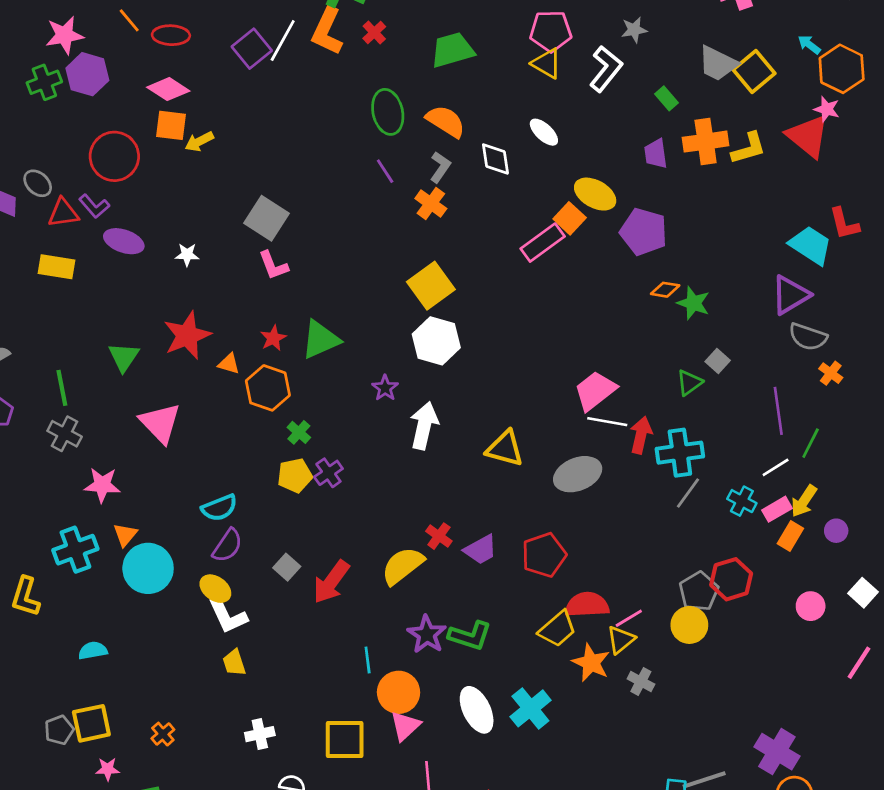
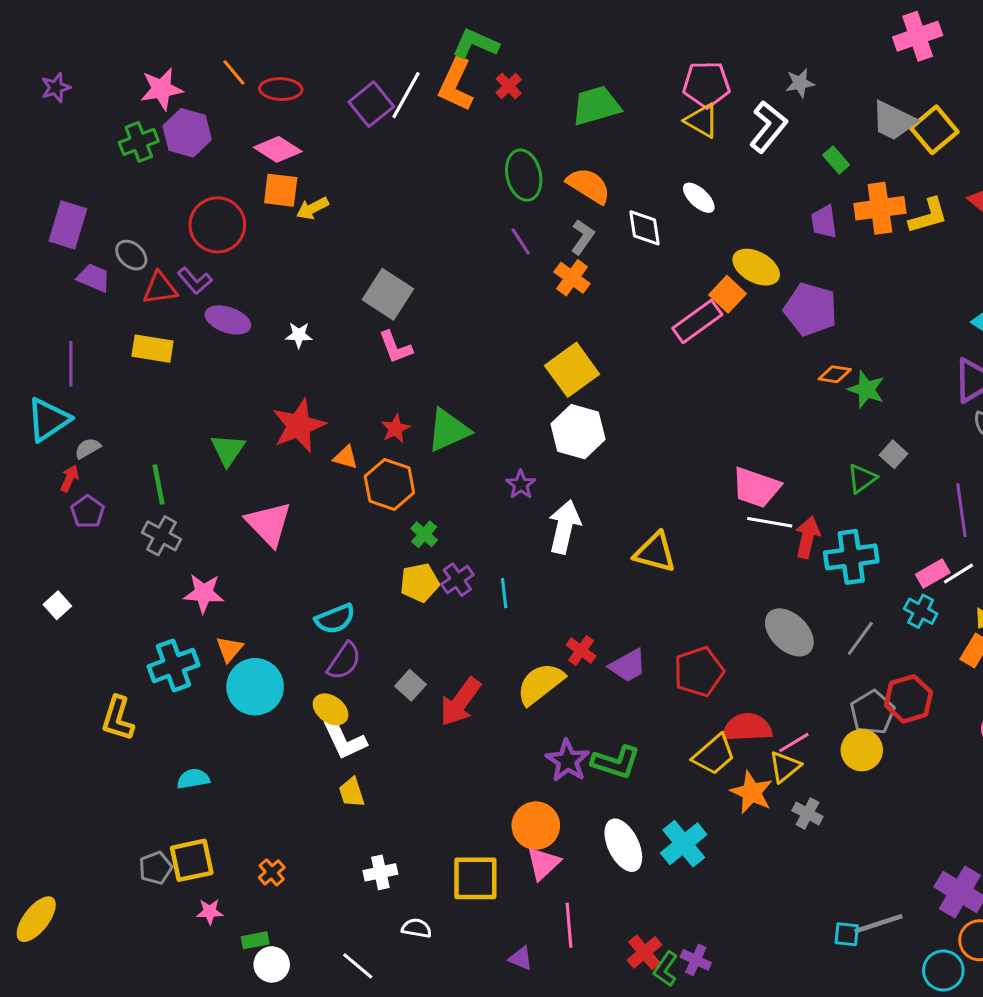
pink trapezoid: (595, 391) -> (756, 487), turned -123
gray ellipse: (578, 474) -> (789, 632), moved, turned 66
gray line: (688, 493) -> (860, 638), moved
pink rectangle: (777, 509) -> (933, 574), moved
cyan line: (368, 660) -> (504, 593), moved

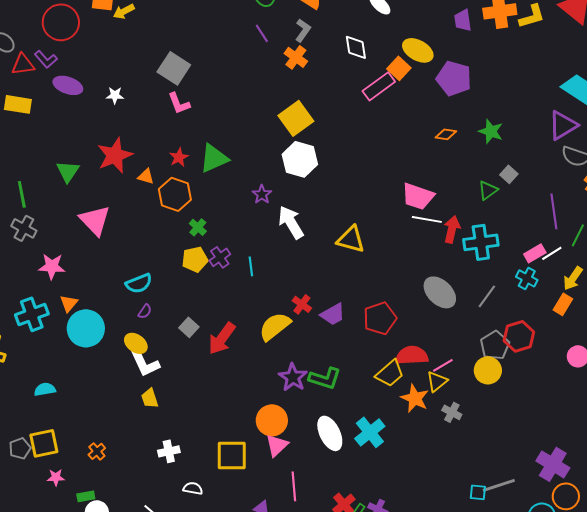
white diamond: (644, 228) -> (356, 47), moved
orange diamond: (835, 374) -> (446, 134), moved
white arrow: (564, 527) -> (291, 222), turned -44
purple semicircle: (344, 661) -> (145, 311), size x0.6

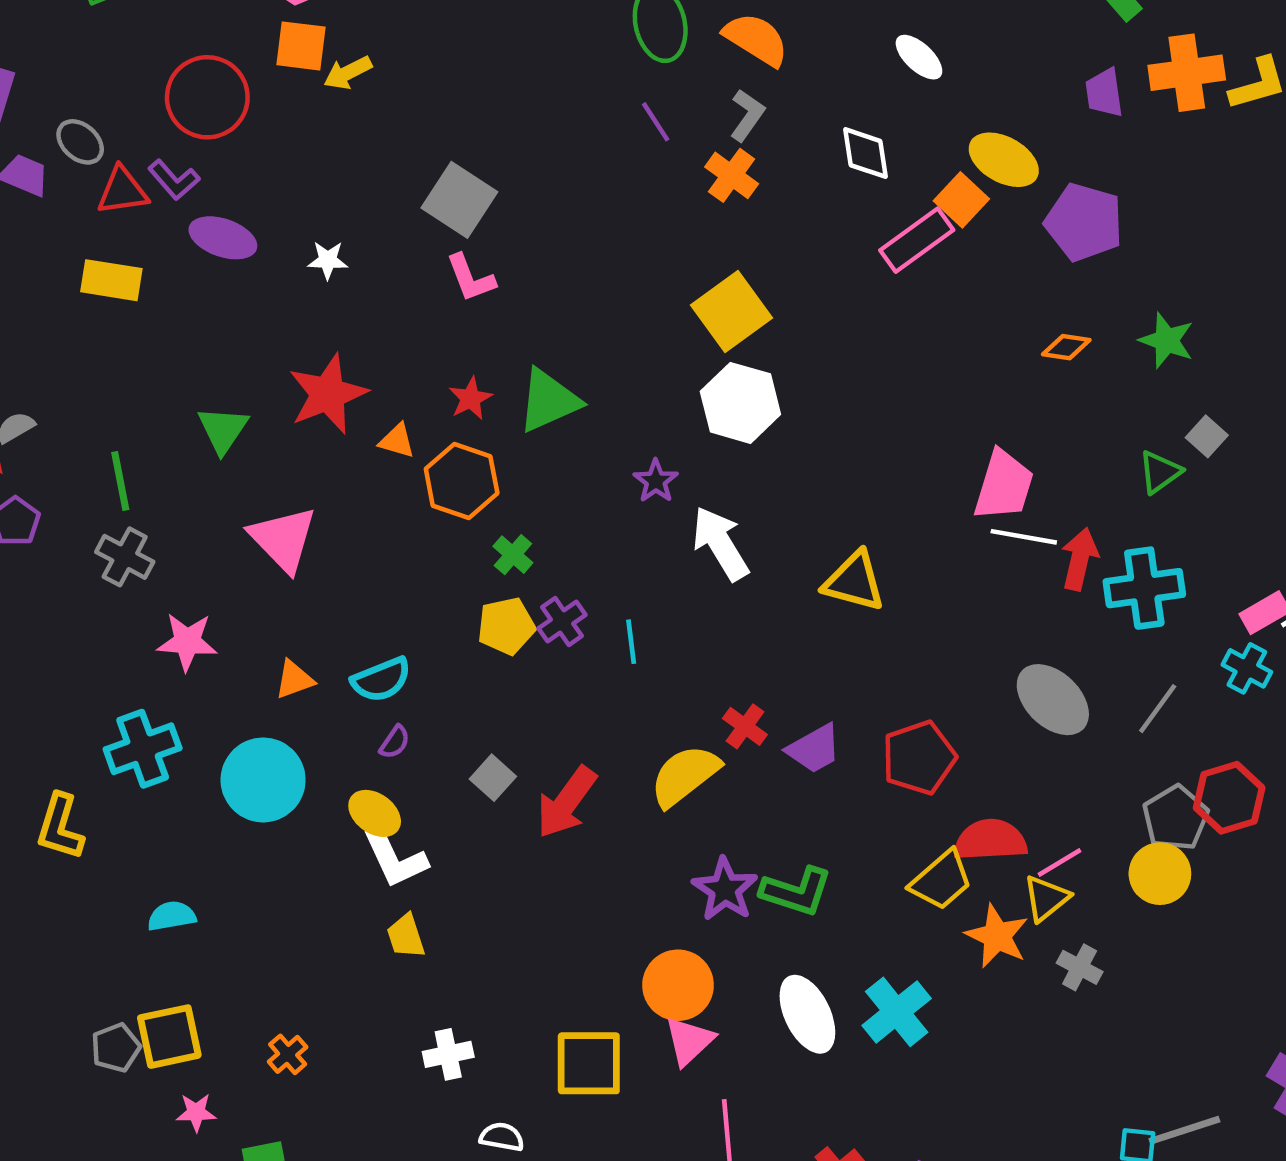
pink trapezoid: (418, 196) -> (1004, 485), turned -92
orange triangle: (69, 303) -> (294, 680), moved, turned 30

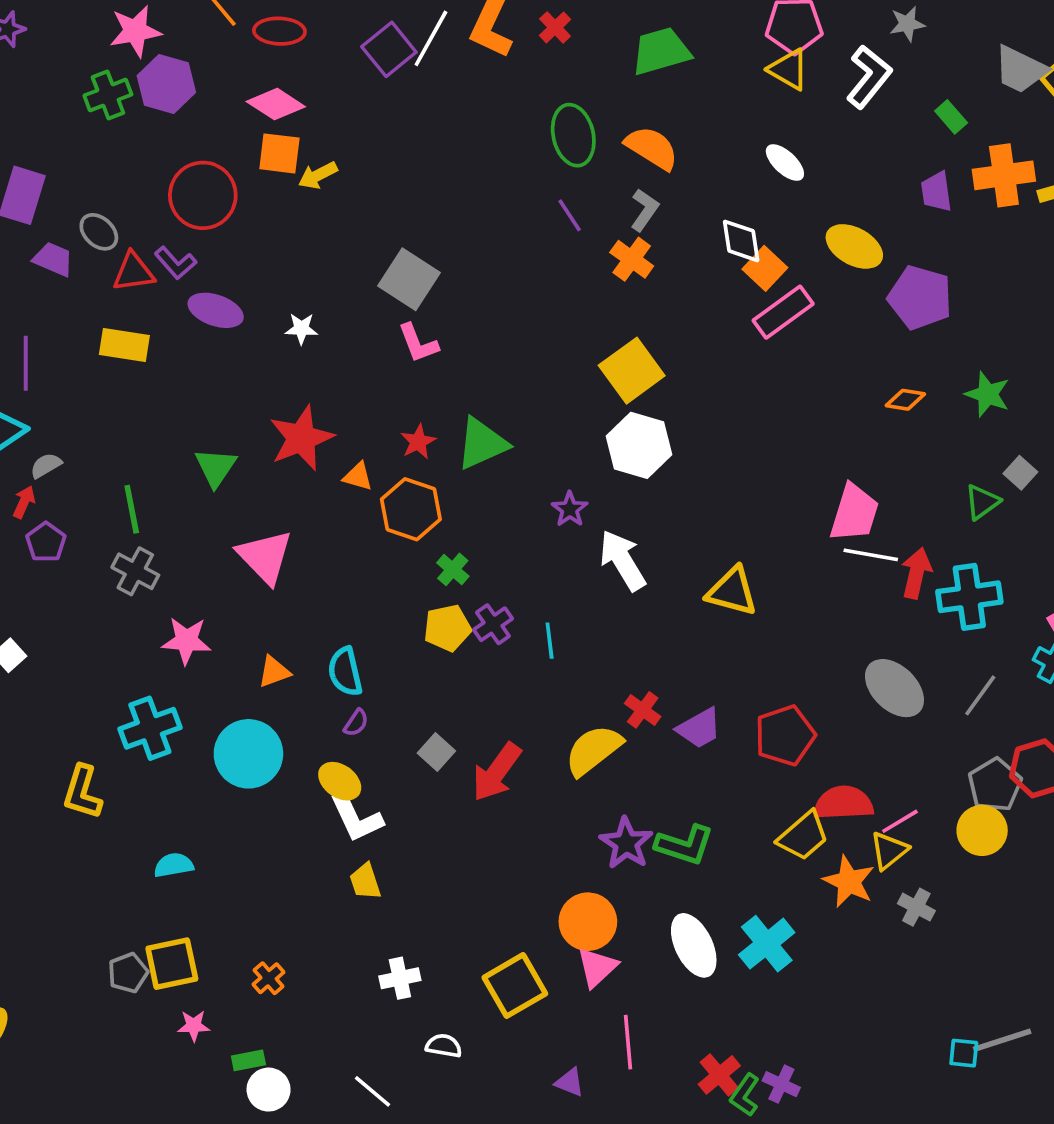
orange square: (961, 200) -> (765, 268), moved
cyan semicircle: (381, 680) -> (345, 672), turned 99
yellow square: (589, 1063) -> (515, 986), turned -30

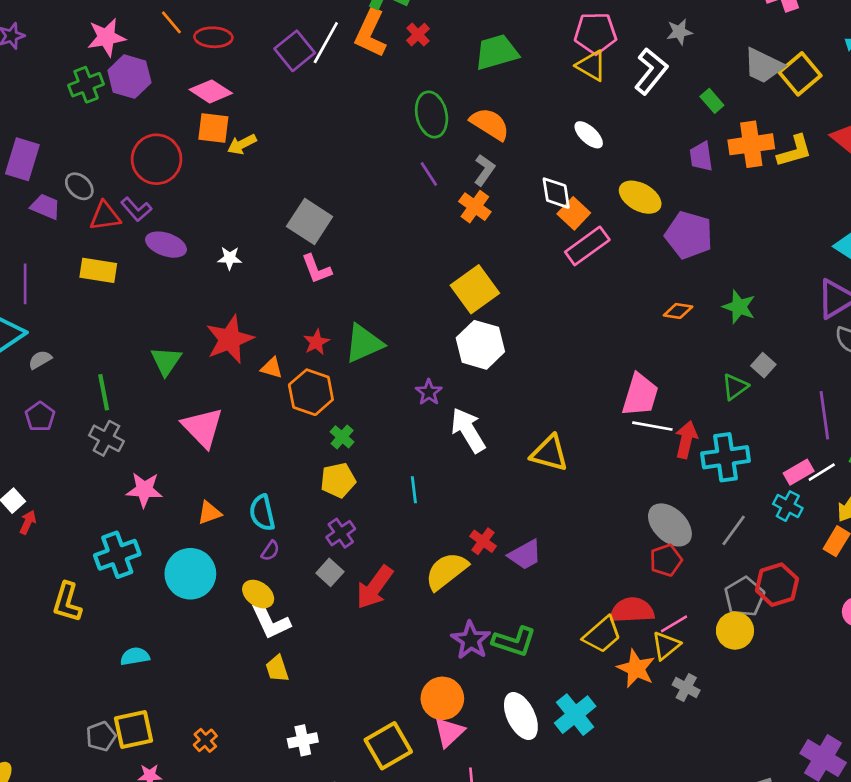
red arrow: (24, 502) -> (28, 522), moved
purple cross: (493, 624) -> (341, 533), moved
red pentagon: (785, 736) -> (666, 560), moved, size x0.7

